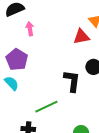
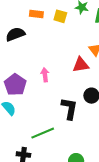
pink arrow: (30, 29) -> (45, 75), moved

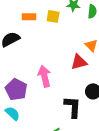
pink arrow: (45, 75) -> (44, 76), size x1.5

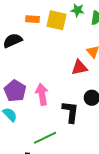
yellow square: (53, 16) -> (57, 20), size x1.5
pink arrow: (44, 76) -> (42, 94), moved

